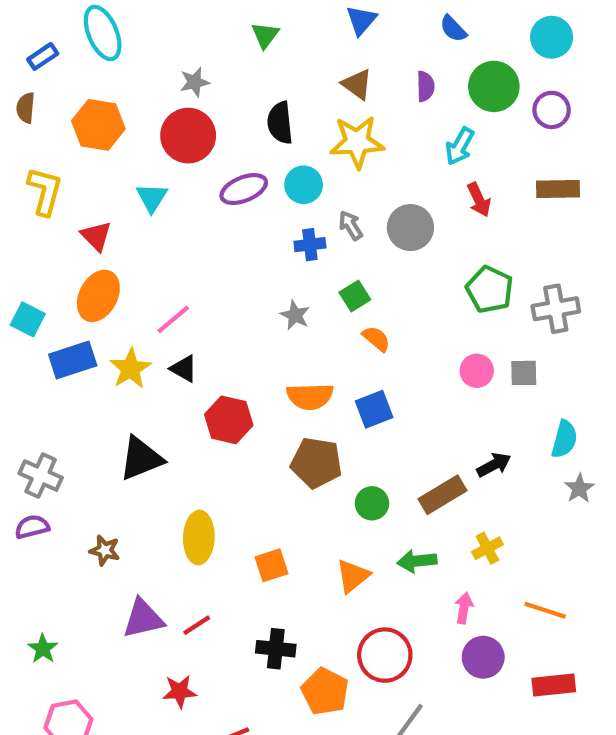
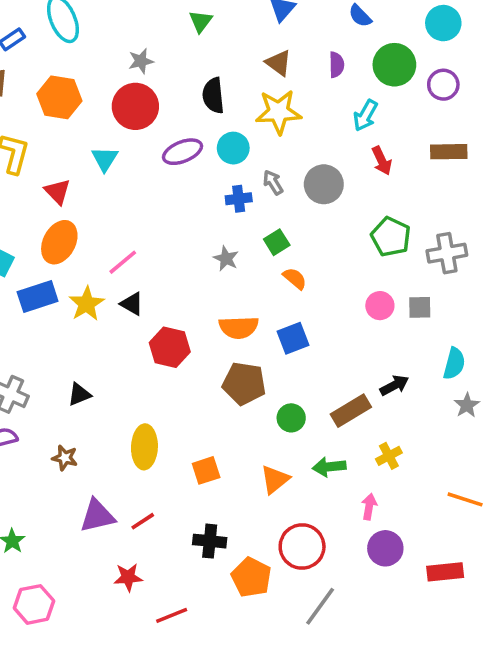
black triangle: (141, 458) -> (79, 394), moved, size x0.6
orange line: (545, 610) -> (465, 499), moved

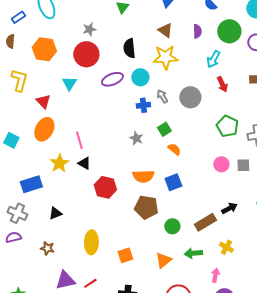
pink line: (123, 262) -> (79, 140), turned -66
blue rectangle: (38, 297) -> (31, 184), moved
yellow cross: (389, 456) -> (226, 247), turned -32

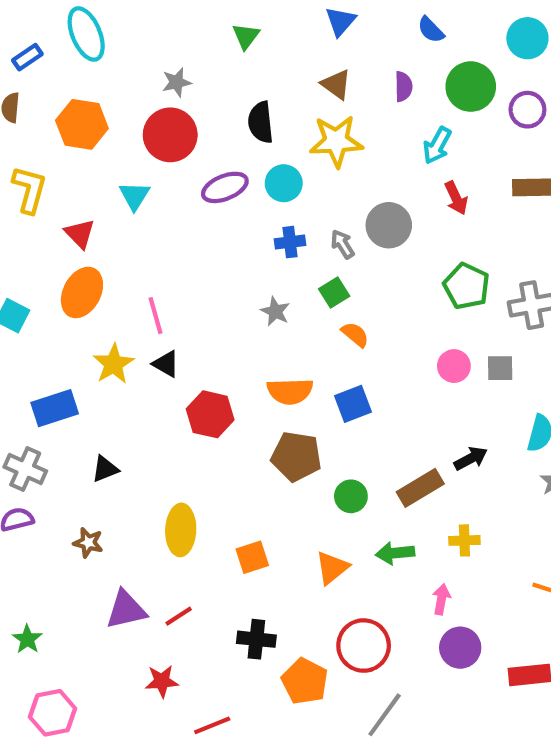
gray arrow: (162, 96) -> (343, 244), moved
yellow cross: (226, 247) -> (464, 540), turned -32

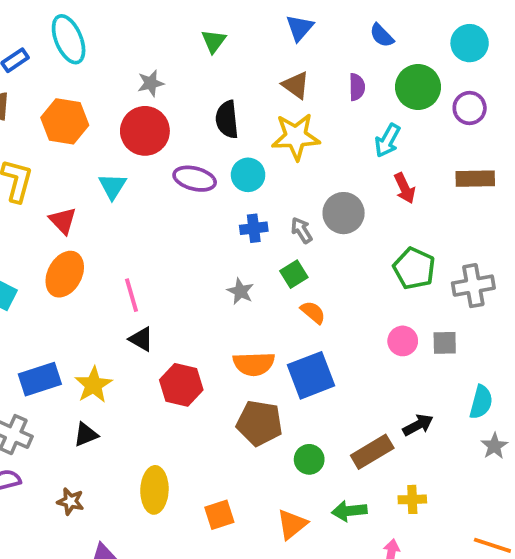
purple ellipse: (225, 187) -> (195, 179), turned 36
yellow star: (113, 364) -> (93, 385), moved
blue square: (353, 404) -> (311, 375), size x1.4

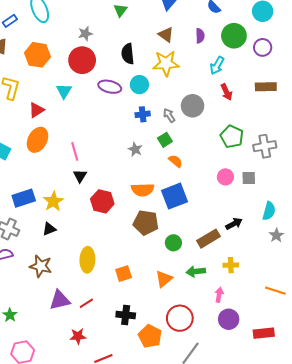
red triangle: (63, 221) -> (36, 110), turned 42
black triangle: (141, 339) -> (80, 176), turned 32
brown star: (70, 501) -> (41, 266), size x1.5

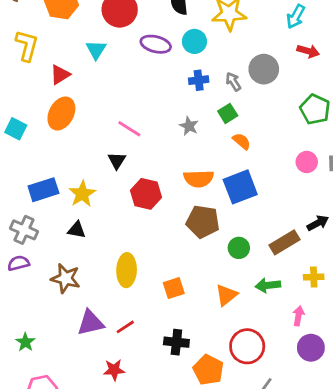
red arrow: (227, 92) -> (308, 51), turned -49
pink line: (75, 151) -> (129, 129), moved, turned -42
black triangle: (49, 229) -> (77, 230), turned 32

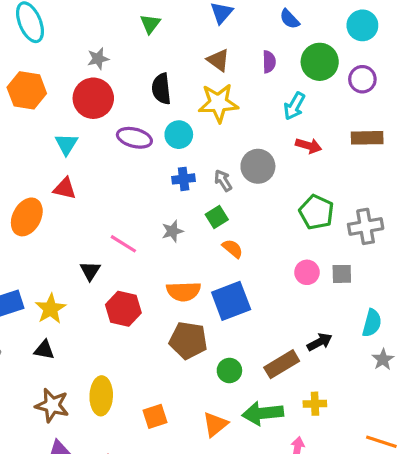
red triangle: (60, 75) -> (65, 188), moved, turned 45
gray star: (189, 126) -> (172, 231), turned 30
pink line: (129, 129) -> (123, 244), moved
brown star: (66, 278) -> (52, 405), moved
green arrow: (268, 285) -> (263, 413), size x1.4

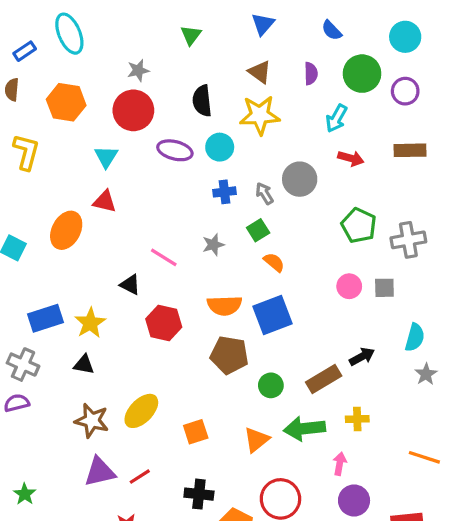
black triangle: (90, 271) -> (130, 285), turned -35
yellow ellipse: (101, 396) -> (141, 411), turned 42

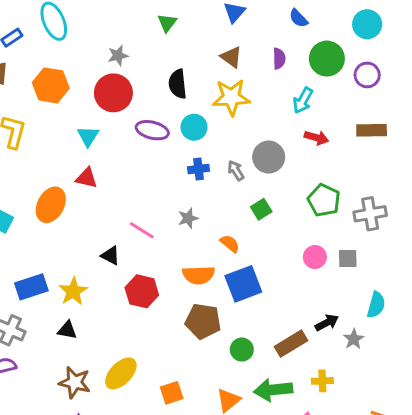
green square: (258, 230) -> (261, 209), moved
orange semicircle: (274, 262) -> (230, 244), moved
gray star: (426, 374) -> (354, 339), moved

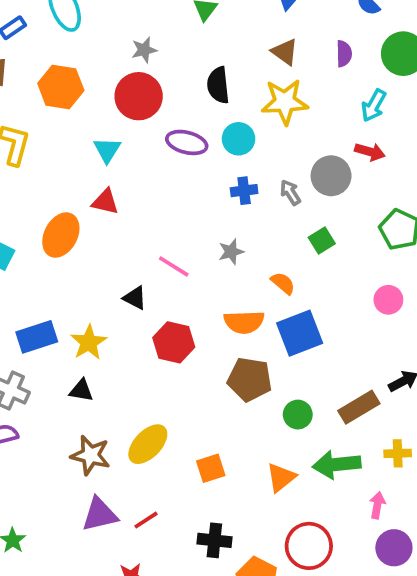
red arrow: (316, 138) -> (370, 152), moved

